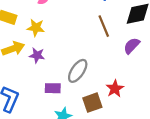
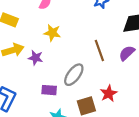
brown line: (104, 26) -> (99, 51), moved
yellow star: (36, 28) -> (52, 33), moved

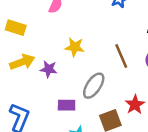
yellow star: (52, 33) -> (75, 47), moved

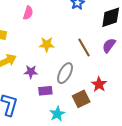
purple star: (49, 69) -> (31, 72), moved

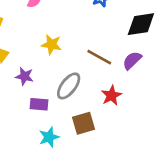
brown line: (84, 47) -> (99, 57), turned -42
red star: (99, 84) -> (111, 95), moved

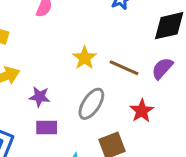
yellow star: (51, 45) -> (85, 58), moved, turned 30
purple rectangle: (39, 104) -> (47, 127), moved

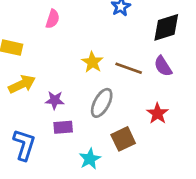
purple semicircle: (162, 68) -> (163, 66), turned -70
red star: (142, 111) -> (157, 113), moved

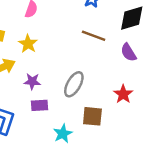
yellow star: (92, 62) -> (28, 44), moved
brown line: (129, 68) -> (94, 36), moved
brown square: (123, 139) -> (92, 116), turned 30

